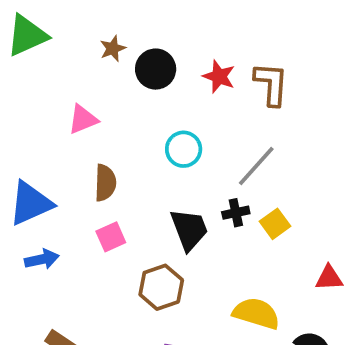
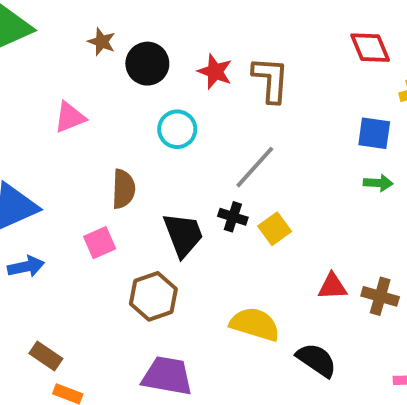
brown star: (113, 48) -> (102, 42), turned -30
cyan circle: (184, 149) -> (177, 129), moved
brown semicircle: (105, 183) -> (123, 189), moved
black cross: (236, 213) -> (233, 217), turned 30

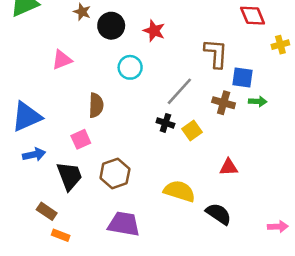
brown L-shape: (271, 80) -> (216, 53), moved
blue square: (374, 133) -> (243, 77), moved
black trapezoid: (183, 235) -> (69, 176), moved
brown cross: (380, 296) -> (224, 103), moved

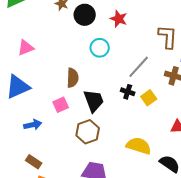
pink triangle: (62, 60) -> (26, 48), moved
blue arrow: (34, 155) -> (33, 125), moved
black trapezoid: (69, 176) -> (94, 101), moved

